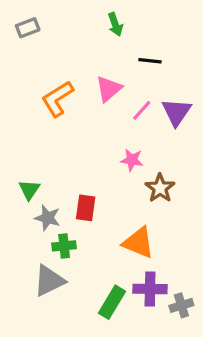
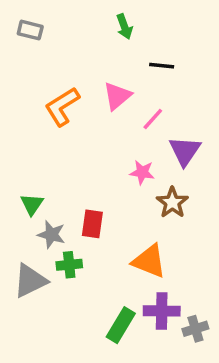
gray rectangle: (28, 28) -> (30, 30), turned 35
purple triangle: (176, 112) -> (185, 151), moved
gray triangle: (49, 281) -> (30, 281), moved

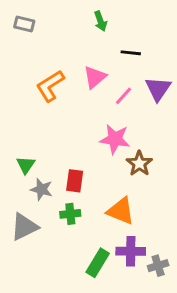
purple triangle: (185, 151) -> (158, 89), moved
pink star: (142, 172) -> (115, 139), size x1.5
green cross: (69, 265) -> (70, 214), moved

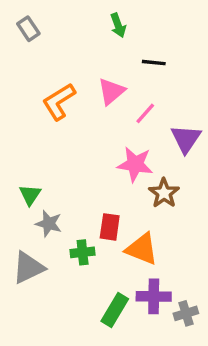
gray rectangle: (24, 24) -> (28, 29), turned 42
purple triangle: (158, 89) -> (186, 139), moved
red rectangle: (75, 181) -> (110, 227), moved

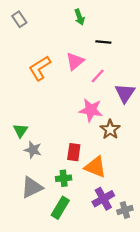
green cross: (83, 252) -> (64, 178), moved
gray triangle: (28, 268) -> (32, 187), moved
purple cross: (154, 296) -> (103, 199), turned -30
green rectangle: (115, 310) -> (60, 208), moved

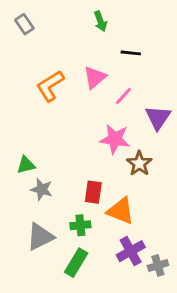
green triangle: (20, 131) -> (26, 165), turned 42

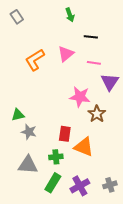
pink line: (123, 96) -> (94, 63), moved, turned 56
gray triangle: (40, 237) -> (28, 165), turned 30
purple cross: (131, 251) -> (80, 186), moved

